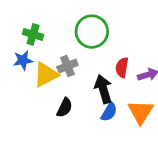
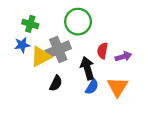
gray cross: (67, 66) -> (58, 50), size x1.5

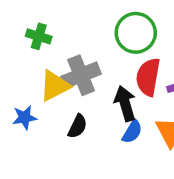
green circle: (78, 22) -> (136, 33), moved
blue star: (22, 45) -> (25, 118), moved
red semicircle: (102, 51) -> (148, 77), size x1.5

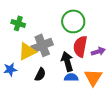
blue semicircle: (132, 132) -> (71, 77), turned -120

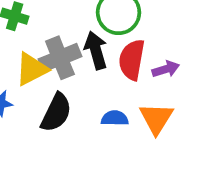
black arrow: (67, 61) -> (96, 50), moved
black semicircle: (40, 74) -> (56, 113), size x1.5

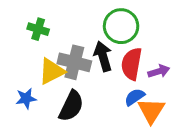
gray cross: (60, 58) -> (74, 62), turned 36
blue semicircle: (115, 118) -> (135, 97), moved, turned -35

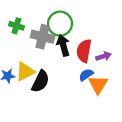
green circle: (121, 26) -> (60, 24), moved
gray cross: (74, 62) -> (43, 37), moved
yellow triangle: (52, 71) -> (25, 72), moved

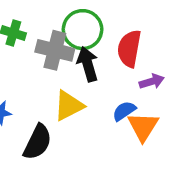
red semicircle: (84, 51) -> (129, 49), moved
yellow triangle: (25, 72) -> (69, 106), moved
black semicircle: (40, 81) -> (38, 142), moved

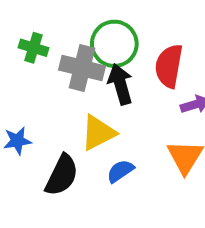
blue semicircle: (124, 111) -> (120, 171), moved

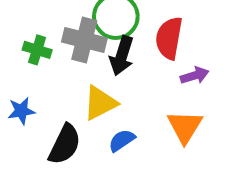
green cross: (33, 48) -> (37, 50), moved
black arrow: (120, 84) -> (122, 56), turned -147

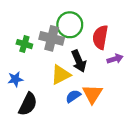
black arrow: (122, 56) -> (79, 61), moved, turned -40
orange triangle: (185, 127) -> (92, 94), moved
black semicircle: (65, 144) -> (28, 104), moved

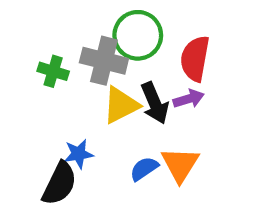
purple arrow: (115, 59) -> (189, 99), moved
yellow triangle: (61, 75) -> (121, 105), moved
blue star: (15, 79) -> (78, 154), moved

